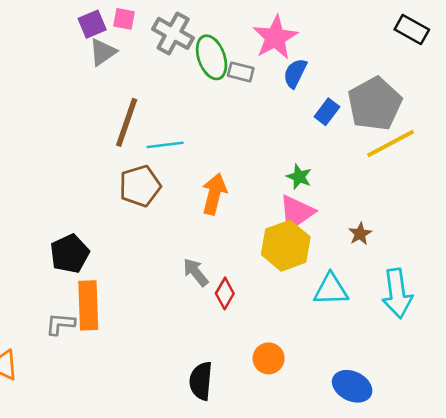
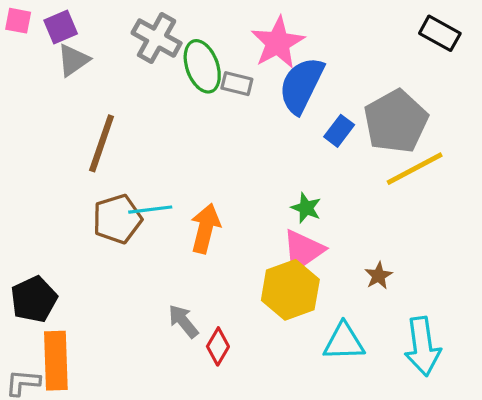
pink square: (124, 19) -> (18, 21), moved
blue semicircle: (295, 73) -> (301, 85), size x1.6
cyan line: (165, 145) -> (150, 210), moved

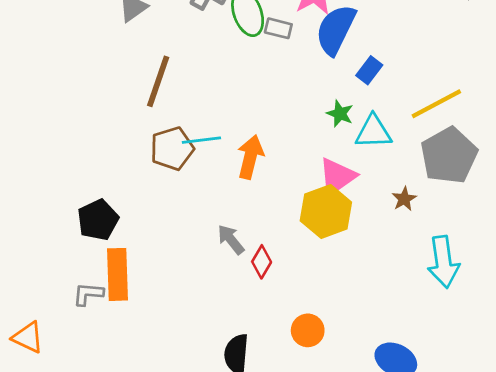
gray pentagon: (396, 121) -> (449, 156), moved
green star: (306, 208) -> (340, 114), moved
cyan triangle: (344, 342) -> (373, 132), moved

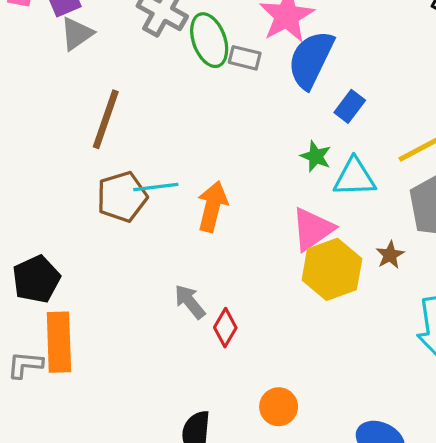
yellow hexagon: (326, 211) -> (332, 269), moved

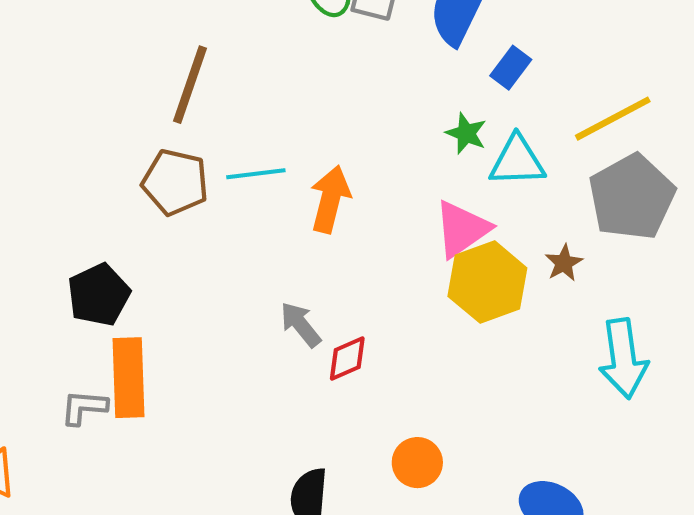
brown pentagon: (122, 197) -> (175, 182), moved, turned 30
red diamond: (225, 328) -> (347, 359), turned 36

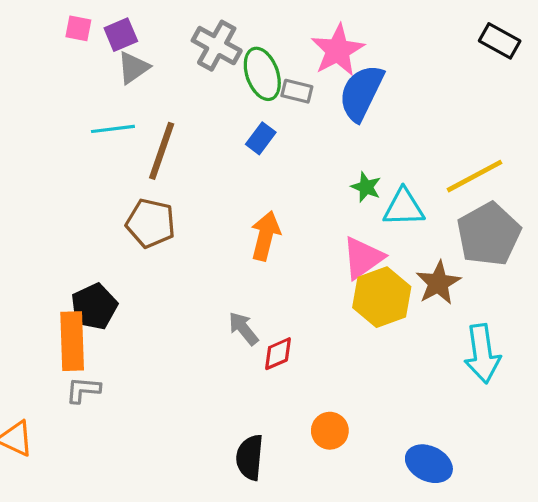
blue rectangle: (511, 68) -> (261, 138), moved
cyan line: (256, 174) -> (113, 129), moved
brown star: (564, 263) -> (438, 283), size x1.6
orange rectangle: (128, 378) -> (72, 341), moved

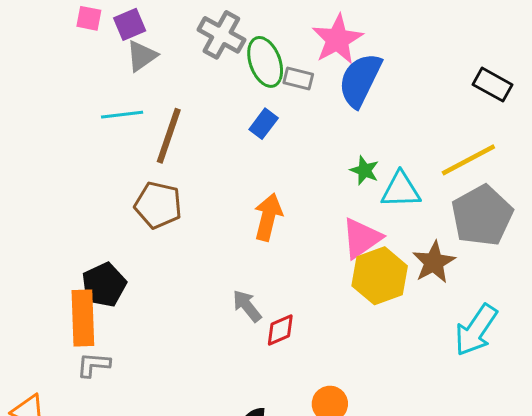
black rectangle: (500, 41) -> (493, 85), moved
cyan arrow: (482, 354) -> (476, 330), turned 42

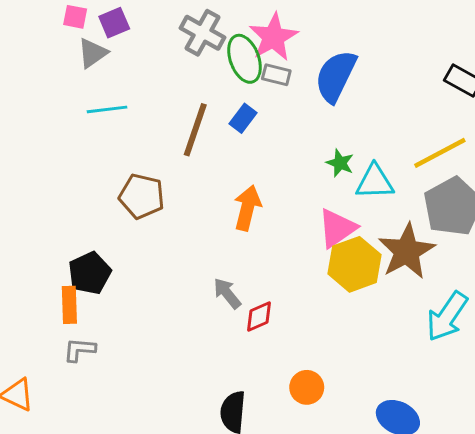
pink star: (337, 39) -> (273, 37), moved
gray triangle: (142, 56) -> (93, 53), moved
brown line: (169, 136) -> (195, 130), moved
brown star: (434, 262) -> (407, 251), size x1.4
orange rectangle: (83, 318) -> (69, 305), size x0.7

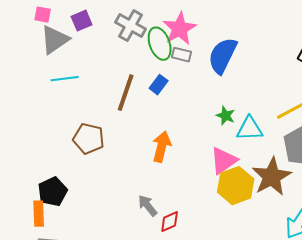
purple square: (114, 23) -> (82, 21), moved
gray triangle: (93, 53) -> (55, 40), size x1.4

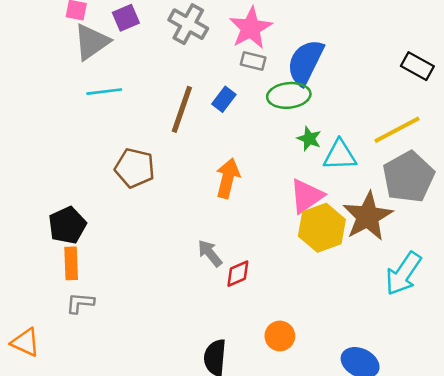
green ellipse: (160, 44) -> (289, 95), moved, turned -76
black pentagon: (53, 192) -> (67, 225), moved

